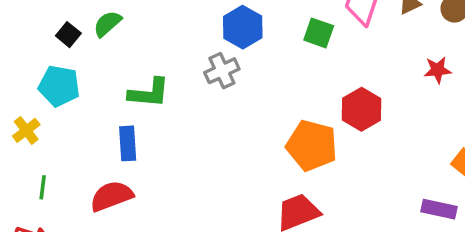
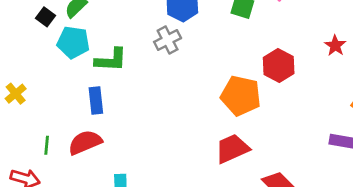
red star: (438, 70) -> (335, 46), moved, turned -30
cyan pentagon: (59, 86) -> (73, 42), moved
green line: (43, 187) -> (47, 145), moved

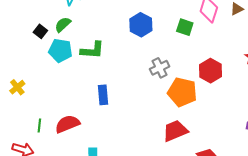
gray cross: (168, 40) -> (160, 68), moved
green L-shape: (111, 60) -> (92, 50), moved
blue rectangle: (96, 100) -> (103, 95), moved

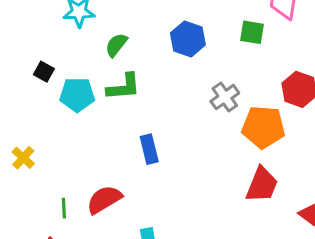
green semicircle: (63, 25) -> (116, 45), moved
red trapezoid: (175, 131) -> (262, 185), turned 144

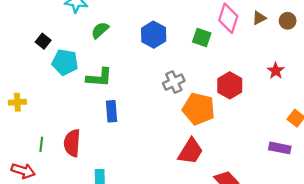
green L-shape: (124, 87) -> (99, 77), moved
yellow cross: (23, 158) -> (17, 102), turned 35
red semicircle: (104, 199) -> (72, 143), turned -64

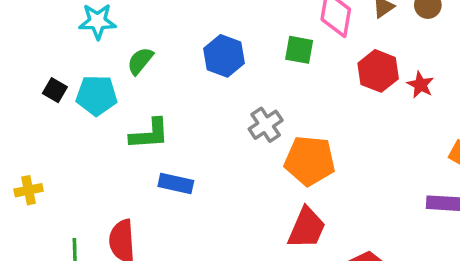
cyan pentagon: (65, 62) -> (97, 95), moved
red hexagon: (230, 85) -> (378, 71), moved
blue rectangle: (111, 111) -> (176, 183), turned -65

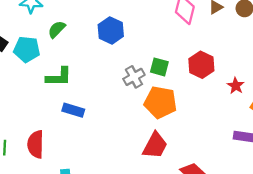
green square: (299, 50) -> (159, 67), moved
red hexagon: (378, 71) -> (201, 65), moved
red star: (420, 85) -> (236, 86), moved

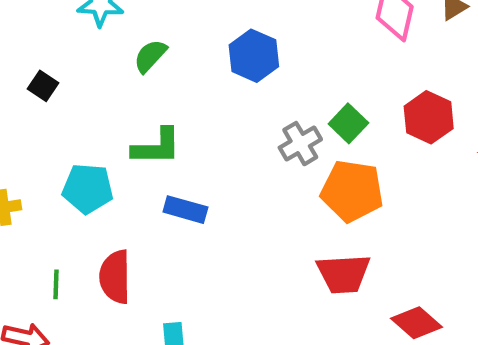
cyan pentagon: (27, 49) -> (88, 189), moved
green square: (159, 67) -> (348, 123), turned 30
red trapezoid: (155, 145) -> (343, 274), turned 60

